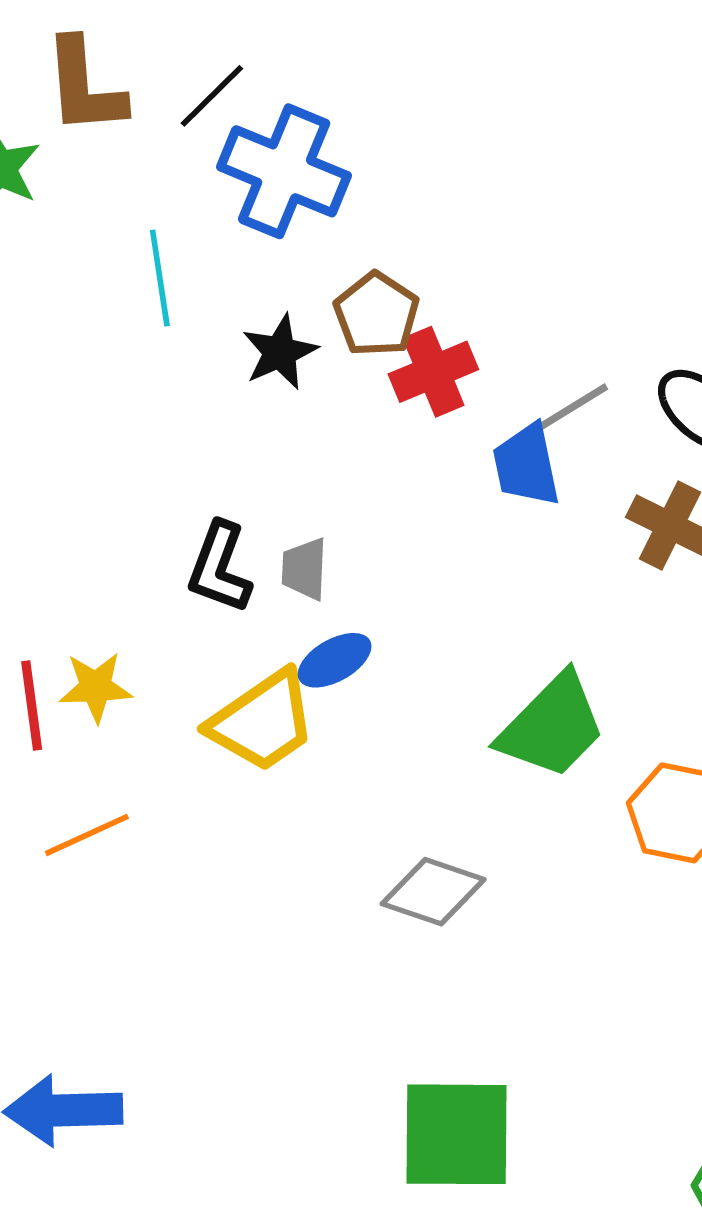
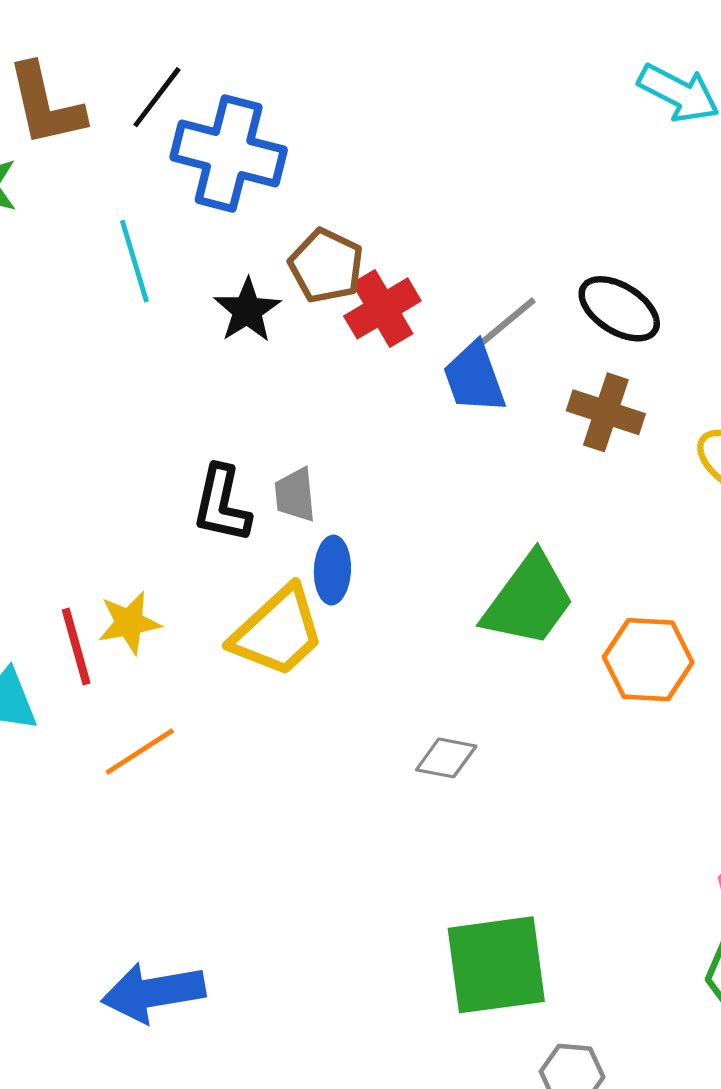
blue ellipse: (335, 660) -> (332, 570), turned -50
gray diamond: (433, 892) -> (446, 758), size x0.7

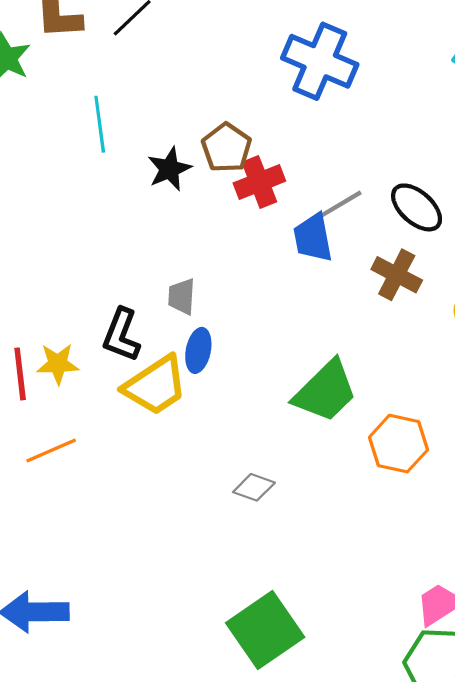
blue cross: (229, 154) -> (320, 61), moved
black L-shape: (222, 504) -> (121, 335), moved
green square: (496, 965) -> (265, 630), turned -36

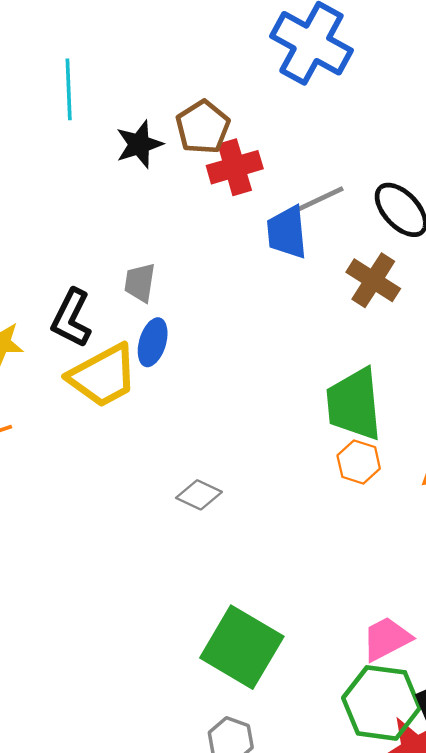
green trapezoid: (325, 391) -> (354, 404), moved, turned 124
orange hexagon: (398, 444) -> (359, 462), size x0.7
green square: (265, 630) -> (242, 647), moved, turned -30

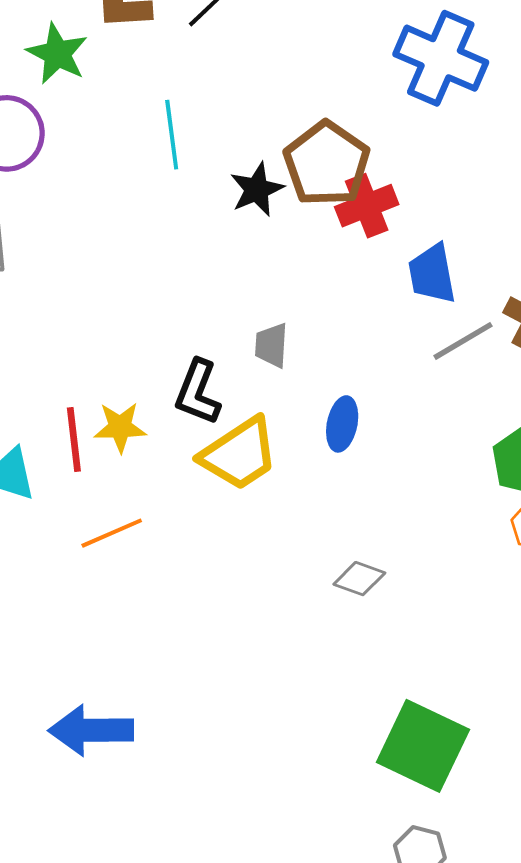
brown pentagon: (203, 127) -> (327, 164), size x1.4
gray line: (316, 201) -> (463, 341), moved
blue ellipse: (153, 342) -> (342, 424), moved

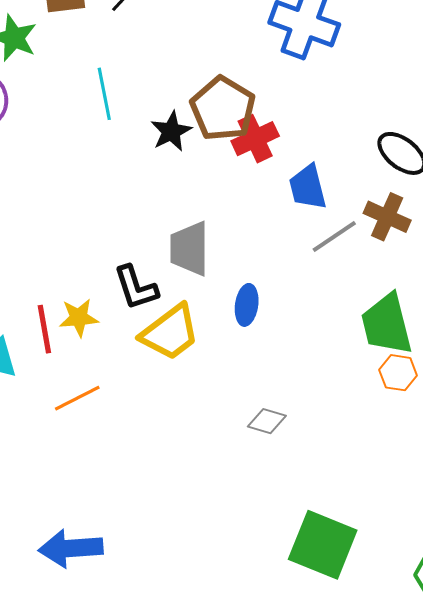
gray trapezoid: (271, 345) -> (189, 249), size x1.6
black L-shape: (198, 392) -> (136, 288), turned -36

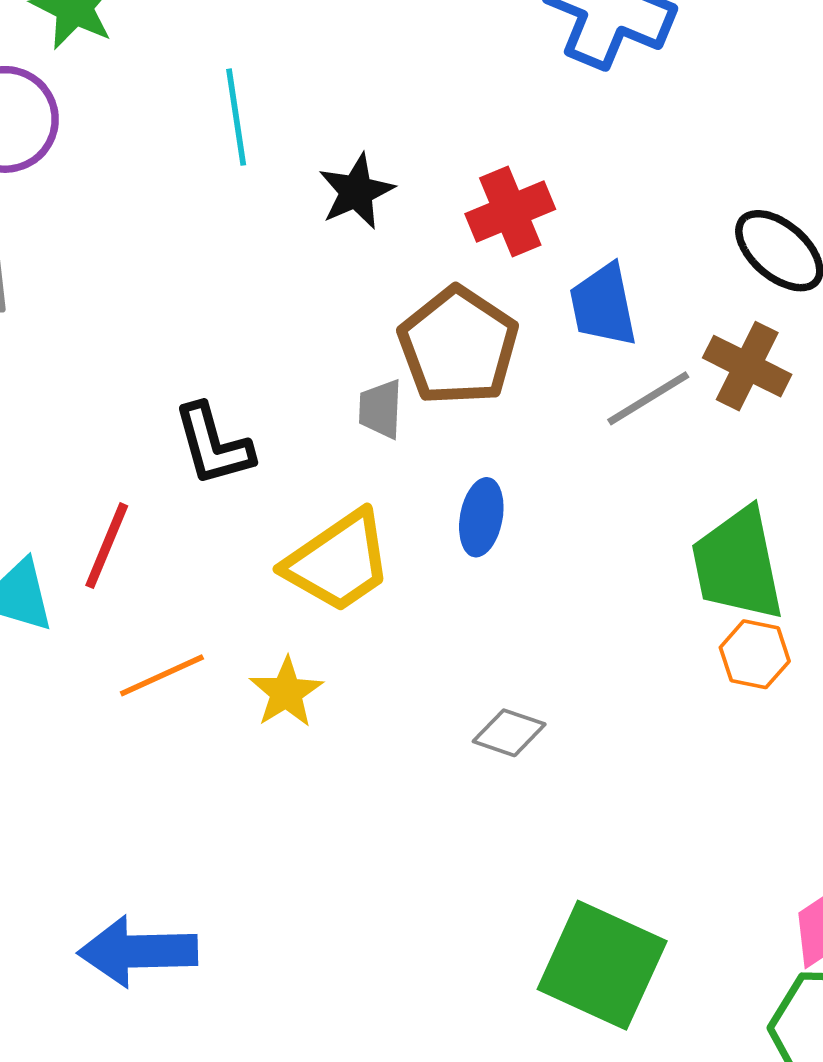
brown pentagon: (223, 109) -> (458, 346), moved
gray trapezoid: (189, 249) -> (380, 409), size x0.6
black L-shape: (136, 288) -> (213, 445), moved
yellow star: (79, 318) -> (286, 692), moved, turned -30
red line: (44, 329) -> (107, 546), turned 30

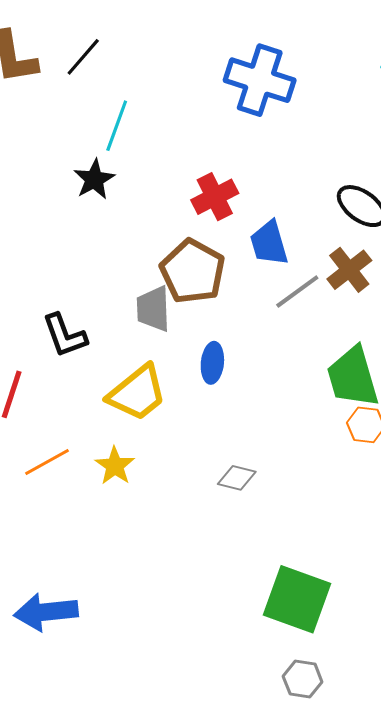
cyan line: (236, 117) -> (117, 126), moved, turned 33
black star: (356, 192) -> (94, 179), moved
brown cross: (747, 366) -> (349, 270), turned 30
gray trapezoid: (380, 409) -> (153, 309), size x1.4

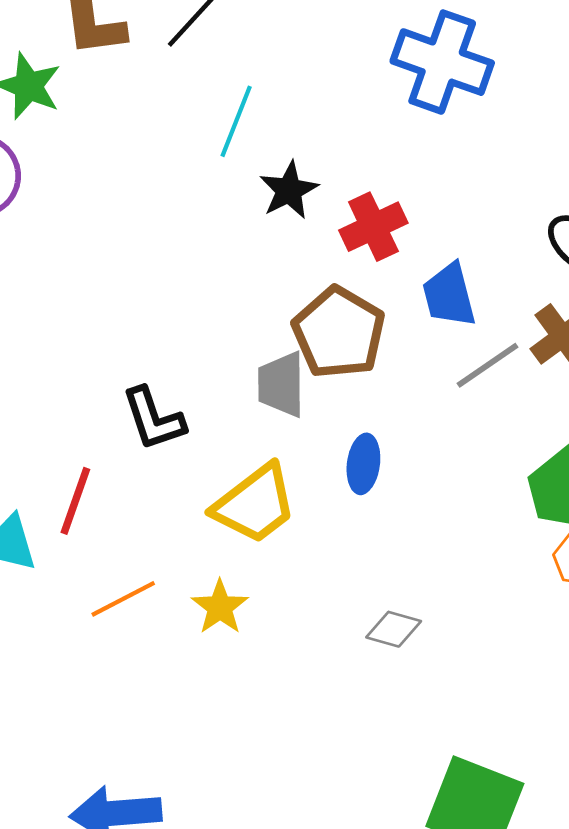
black star: (94, 179) -> (289, 190), moved

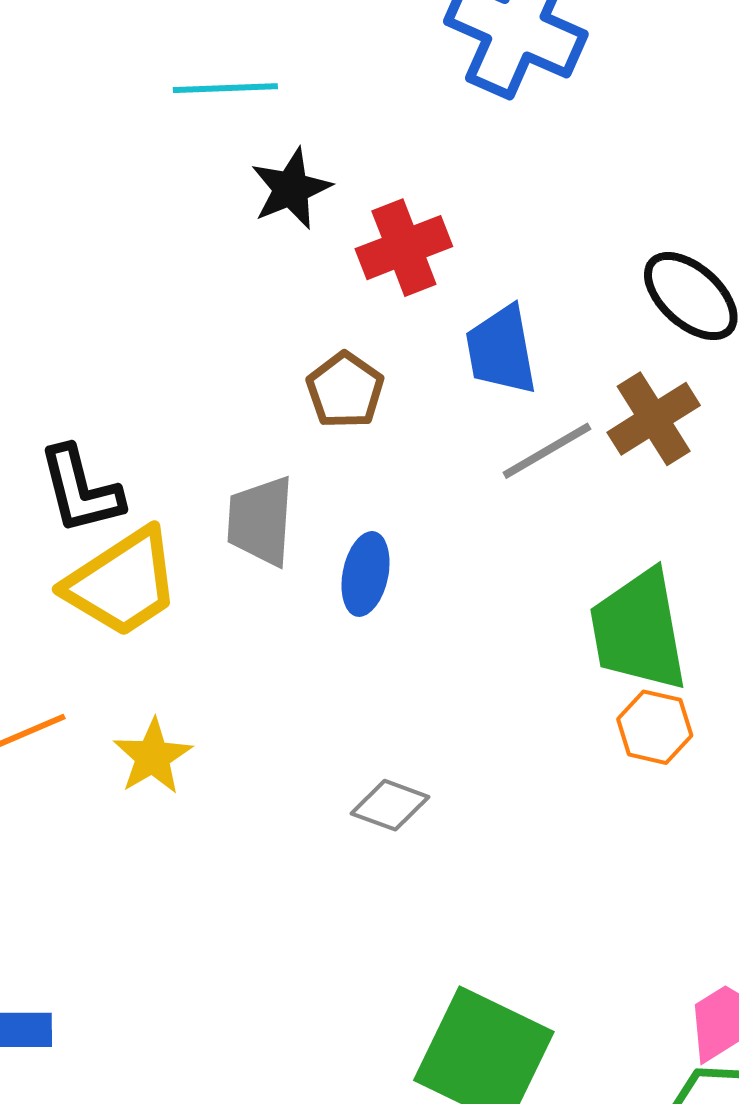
cyan line: (236, 121) -> (225, 88), turned 62
brown pentagon: (339, 333) -> (345, 390), size x0.6
gray trapezoid: (281, 384) -> (261, 521), moved
yellow trapezoid: (255, 504) -> (122, 583), moved

